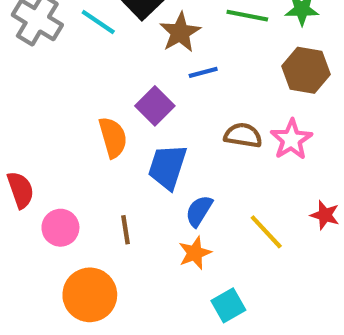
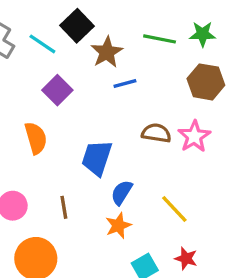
purple square: (155, 106) -> (57, 90), moved
orange semicircle: (113, 137) -> (36, 138), moved
red star: (325, 215) -> (186, 258), moved

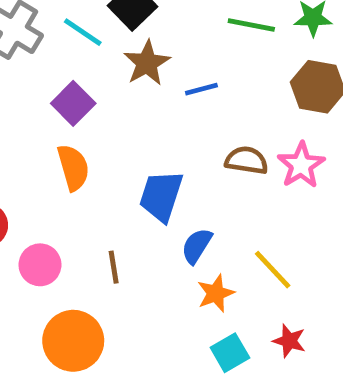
brown star: (107, 52) -> (147, 63), moved
purple square: (57, 90) -> (73, 103), moved
orange star: (118, 225) -> (216, 293), moved

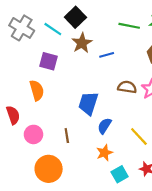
purple square: (73, 103) -> (49, 61), turned -30
orange semicircle: (73, 167) -> (37, 90), moved
orange star: (216, 293) -> (104, 153), moved

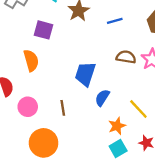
blue line: (107, 55) -> (115, 21), moved
orange star: (104, 153) -> (117, 126), moved

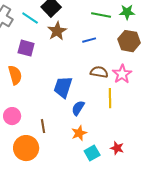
brown line: (63, 108) -> (43, 126), moved
yellow line: (138, 109) -> (110, 98), moved, turned 42
orange star: (117, 126) -> (79, 133), moved

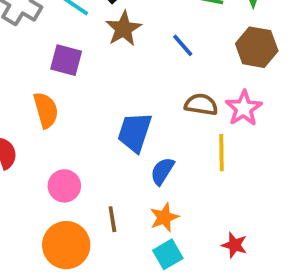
blue line: (89, 40) -> (183, 45), turned 64
pink circle: (12, 116) -> (64, 186), moved
brown line: (43, 126) -> (112, 219), moved
cyan square: (92, 153) -> (168, 254), moved

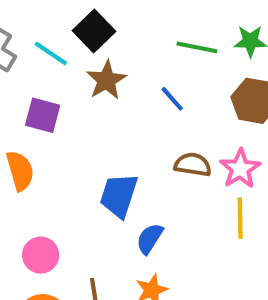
yellow line: (222, 153) -> (240, 218), moved

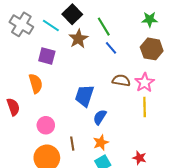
green line: (197, 47) -> (104, 27), moved, turned 48

